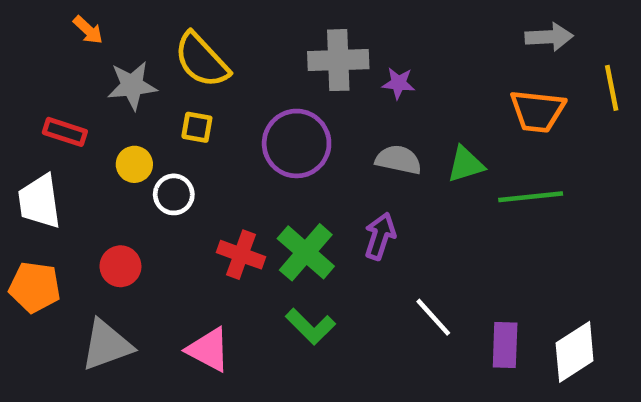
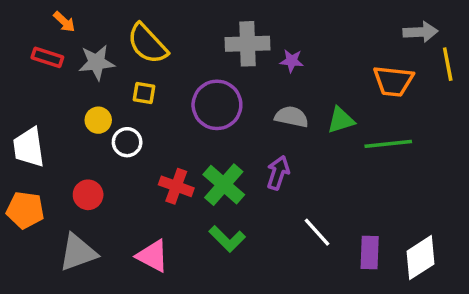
gray arrow: (549, 37) -> (421, 32), moved
red rectangle: (65, 132) -> (47, 57), moved

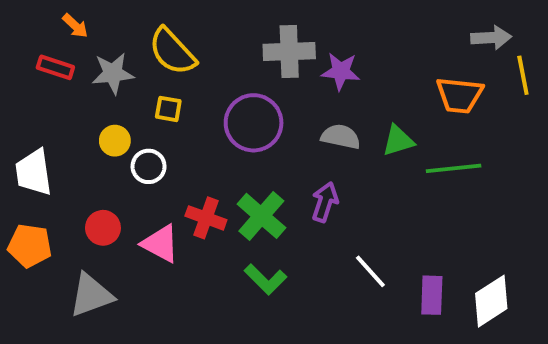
purple star: (292, 61) -> (341, 71), size x1.4
pink triangle: (153, 256) -> (160, 244), moved

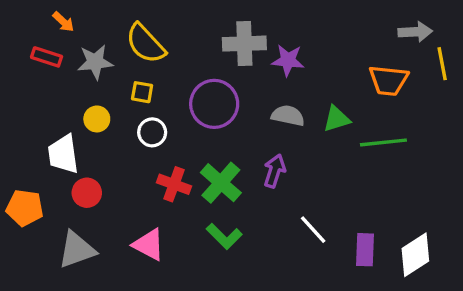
white circle: (149, 166) -> (152, 132), moved
white trapezoid: (34, 172) -> (63, 154), moved
pink triangle: (160, 244) -> (149, 245), moved

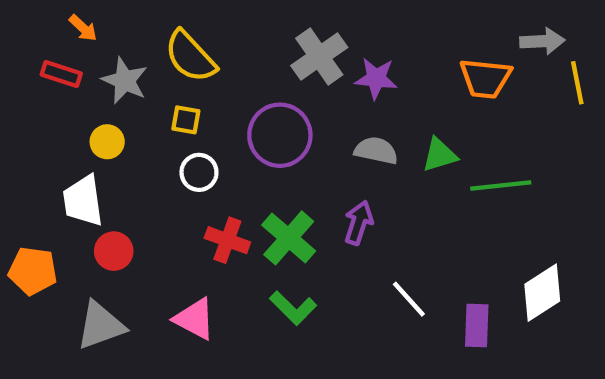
gray cross: (244, 44) -> (319, 56), turned -33
gray star: (95, 62) -> (125, 81), turned 30
orange trapezoid: (388, 80) -> (485, 78), moved
yellow circle: (97, 119) -> (107, 142), moved
white diamond: (415, 255) -> (542, 293), moved

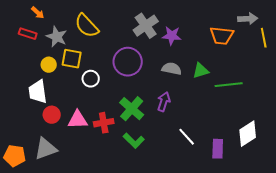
yellow square: (186, 120) -> (72, 59), moved, size x1.5
red cross: (227, 240) -> (104, 123), moved, turned -30
orange pentagon: (33, 271) -> (15, 156), moved
pink triangle: (195, 319) -> (78, 120), moved, turned -30

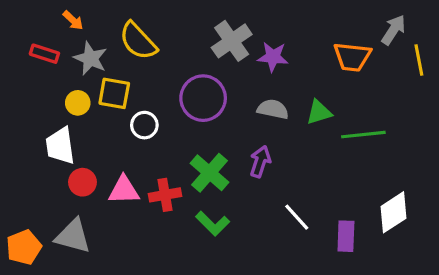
orange arrow: (38, 13) -> (73, 20), moved
gray arrow: (248, 19) -> (394, 30), turned -54
gray triangle: (46, 149) -> (73, 236), turned 35
orange pentagon: (15, 156) -> (24, 247), turned -30

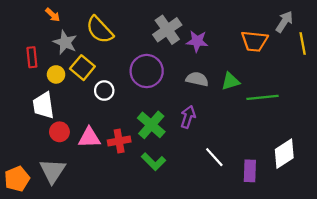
red rectangle: (44, 54) -> (32, 57), moved, turned 66
yellow square: (114, 93) -> (82, 68), turned 30
gray triangle: (73, 236) -> (53, 171), turned 48

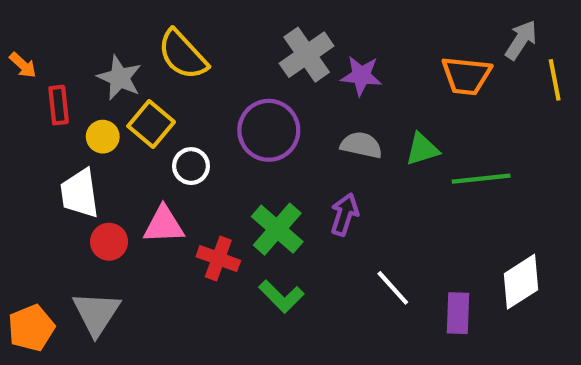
orange arrow: (53, 15) -> (23, 65), moved
pink triangle: (89, 138) -> (164, 225), moved
red cross: (119, 141) -> (218, 259), turned 30

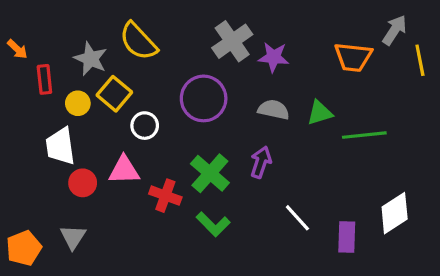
gray triangle: (96, 313) -> (73, 237), size x0.7

